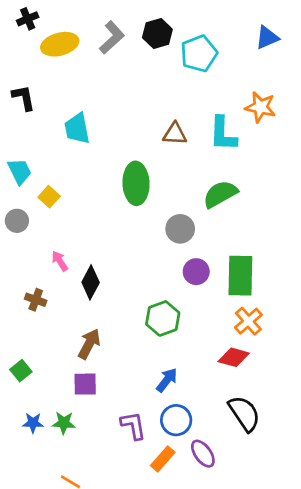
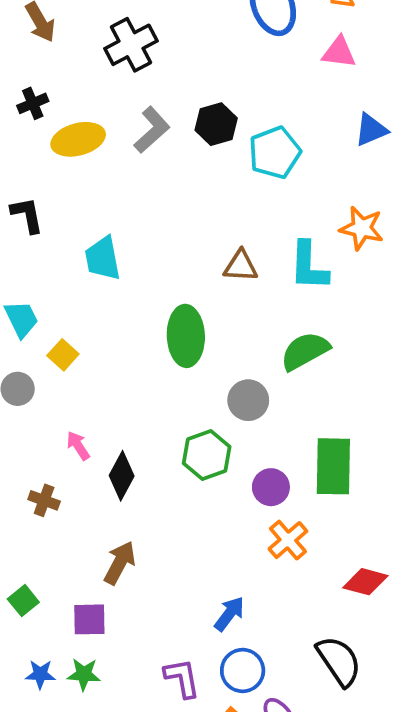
purple circle: (196, 272) -> (271, 487), moved
green hexagon: (163, 318) -> (207, 455), moved
orange cross: (248, 321) -> (288, 540), moved
red diamond: (234, 357) -> (365, 582), moved
purple square: (85, 384) -> (89, 619), moved

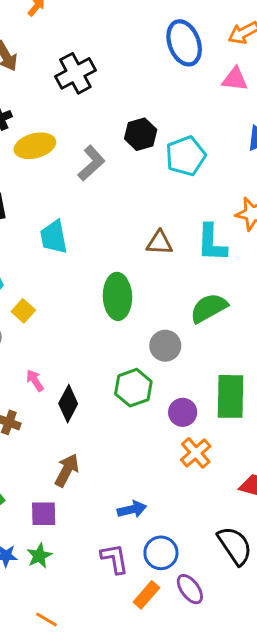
gray L-shape: (152, 130) -> (91, 163), moved
blue arrow: (229, 614) -> (132, 509), moved, turned 40
green star: (84, 674) -> (39, 556), turned -30

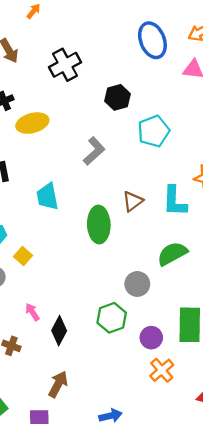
black hexagon: (141, 134) -> (117, 97), moved
gray L-shape: (91, 163) -> (94, 151), moved
brown triangle: (159, 243) -> (133, 201), turned -40
green ellipse: (117, 296) -> (99, 225), moved

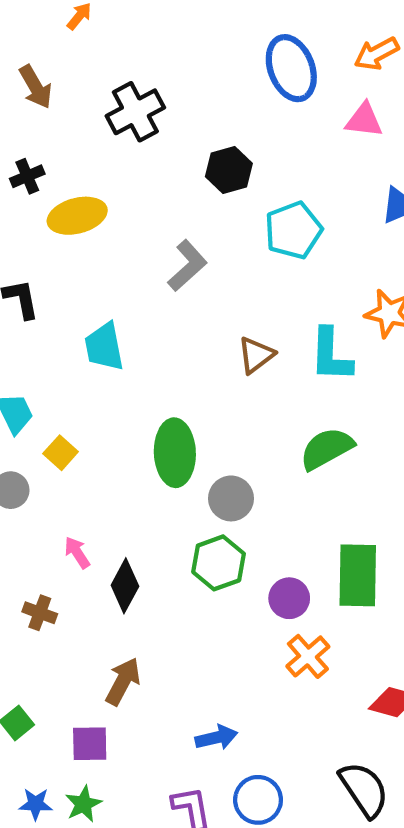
green ellipse: (99, 225) -> (175, 453), moved
gray circle: (137, 284) -> (231, 498), moved

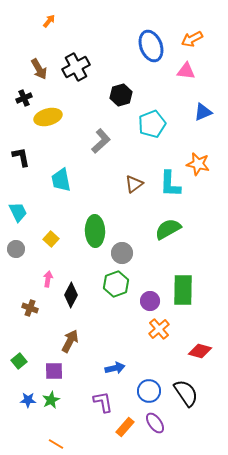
brown arrow: (36, 87) -> (39, 69), moved
yellow square: (61, 453) -> (51, 239), moved
pink arrow: (77, 552) -> (48, 279), turned 42
blue circle: (258, 800) -> (149, 391), moved

